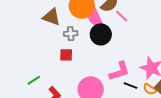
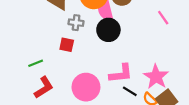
pink line: (122, 16) -> (163, 18), moved
green line: (34, 80) -> (36, 63), moved

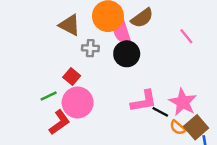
red square: (67, 45) -> (72, 77), moved, turned 32
pink circle: (86, 87) -> (78, 103), moved
black line: (130, 91) -> (160, 112), moved

